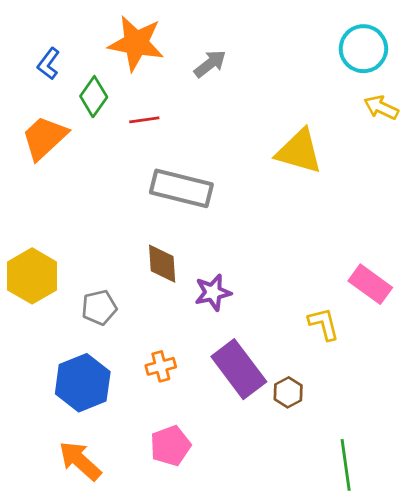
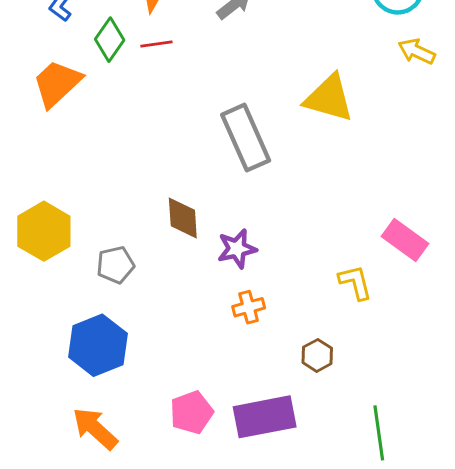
red line: (144, 120) -> (156, 44), moved
gray rectangle: (181, 188) -> (246, 138), moved, turned 52
orange cross: (161, 366) -> (249, 307), moved
purple rectangle: (239, 369) -> (265, 417), moved, turned -64

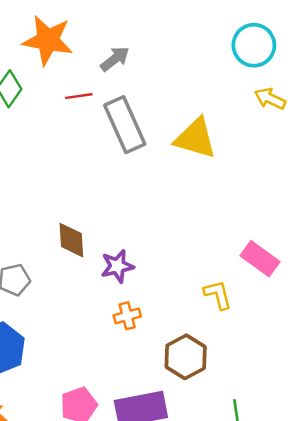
red line: (156, 44) -> (79, 96), moved
gray rectangle: (246, 138) -> (125, 125), moved
brown hexagon: (317, 355) -> (186, 357), size x1.6

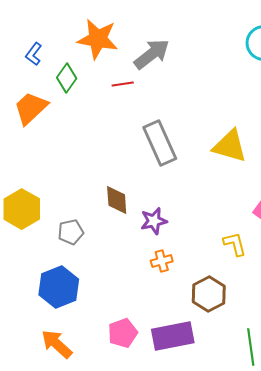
gray arrow: (115, 59) -> (152, 54), size x1.5
gray rectangle: (125, 125) -> (160, 143), moved
yellow triangle: (196, 138) -> (230, 146), moved

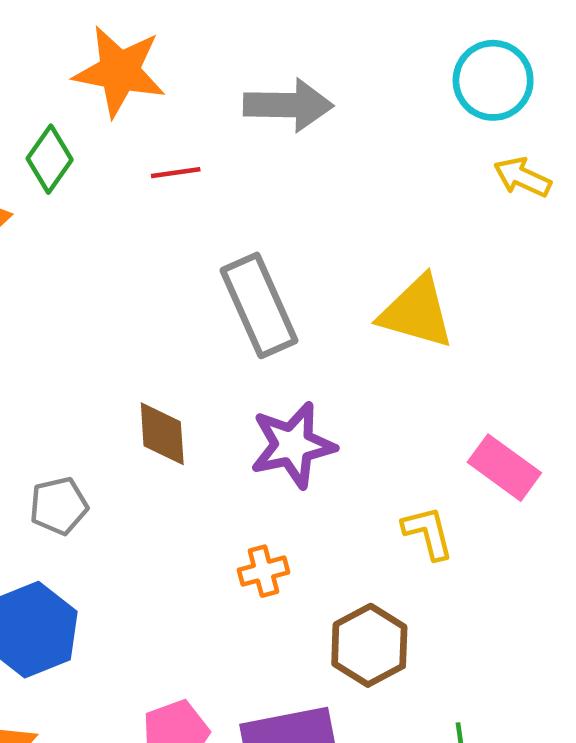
gray arrow: (152, 54) -> (288, 105), moved, turned 39
purple star: (154, 221) -> (293, 445), moved, size x1.4

